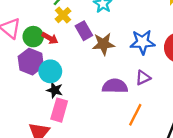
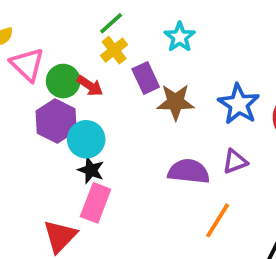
blue star: (142, 42) -> (239, 104), turned 30

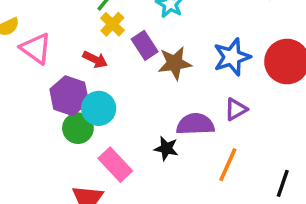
green circle: (63, 81) -> (78, 128), moved
blue star: (239, 104) -> (232, 57), turned 30
black star: (91, 170) -> (166, 148), moved
pink rectangle: (96, 203) -> (115, 165), turned -56

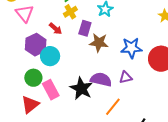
purple rectangle: (145, 45) -> (85, 28), turned 35
green circle: (78, 128) -> (33, 78), moved
black star: (166, 148) -> (81, 88), size x1.6

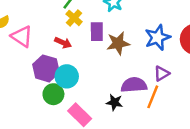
green circle: (33, 78) -> (53, 94), moved
black star: (81, 88) -> (114, 102), size x0.6
orange line: (113, 107) -> (153, 97), moved

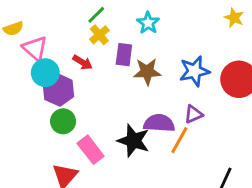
cyan circle: (67, 76) -> (45, 73), moved
black star: (114, 102) -> (133, 141), size x1.6

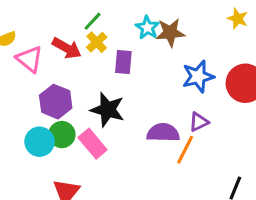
red arrow: (82, 62) -> (67, 48), moved, size x1.4
brown star: (147, 72) -> (170, 32), moved
cyan circle: (45, 73) -> (40, 142), moved
black star: (133, 141) -> (108, 110), moved
pink rectangle: (91, 150) -> (93, 144), moved

